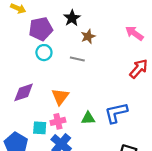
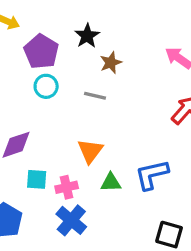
purple pentagon: (41, 29) -> (41, 52), turned -30
orange triangle: (60, 97) -> (90, 151), moved
cyan square: (40, 128) -> (37, 179), moved

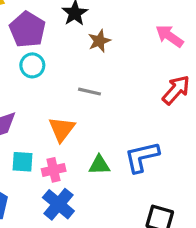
gray line: (95, 96) -> (90, 92), moved
orange triangle: (90, 151) -> (62, 129), moved

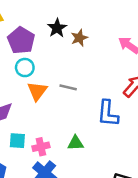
brown star: (99, 41) -> (79, 38), moved
orange triangle: (62, 129) -> (37, 91), moved
blue L-shape: (142, 157) -> (108, 113), moved, turned -72

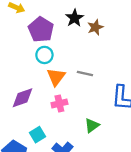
cyan square: (17, 141) -> (38, 135), moved, turned -35
green triangle: (76, 143) -> (92, 125), turned -35
pink cross: (41, 147) -> (59, 104), moved

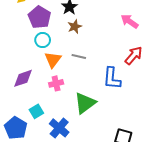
brown star: (95, 27) -> (75, 27), moved
green triangle: (92, 125) -> (85, 103), size x1.6

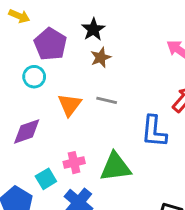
cyan circle: (43, 40) -> (34, 77), moved
pink cross: (56, 83) -> (74, 163), moved
green triangle: (85, 103) -> (115, 167), turned 30

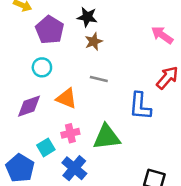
black star: (93, 29) -> (87, 17), turned -30
cyan circle: (34, 77) -> (42, 67), moved
orange triangle: (70, 105) -> (67, 98), moved, turned -45

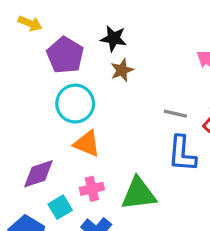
cyan circle: (42, 67) -> (75, 104), moved, size x1.5
gray line: (99, 79) -> (175, 114), moved
purple diamond: (29, 106) -> (38, 174), moved

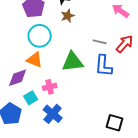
orange triangle: (87, 144) -> (35, 60), moved
green triangle: (139, 194) -> (73, 62), moved

